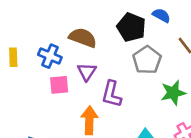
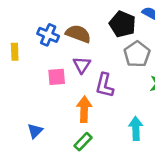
blue cross: (50, 56) -> (48, 35), moved

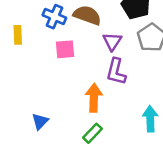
purple triangle: (82, 65) -> (112, 41), moved
pink square: (57, 77) -> (65, 49), moved

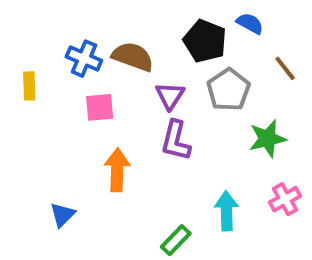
orange arrow: (94, 98) -> (117, 170), moved
green rectangle: (93, 133) -> (176, 240), moved

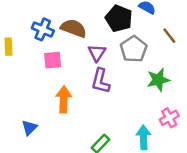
cyan arrow: (226, 211) -> (143, 137), moved

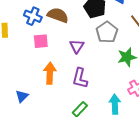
purple triangle: (97, 53) -> (77, 46), moved
purple L-shape: (101, 81) -> (80, 78), moved

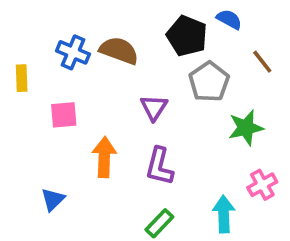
pink square: (41, 41) -> (64, 115), moved

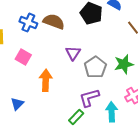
gray pentagon: (209, 82) -> (95, 67), moved
pink square: (64, 115) -> (23, 57), turned 35
purple L-shape: (159, 166) -> (89, 98), moved, turned 60

